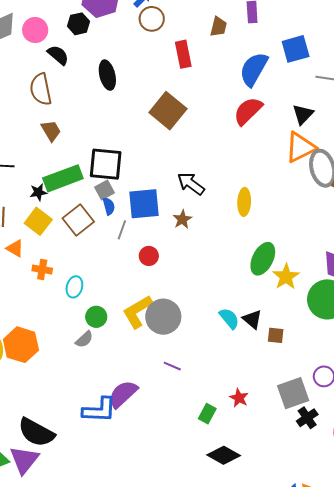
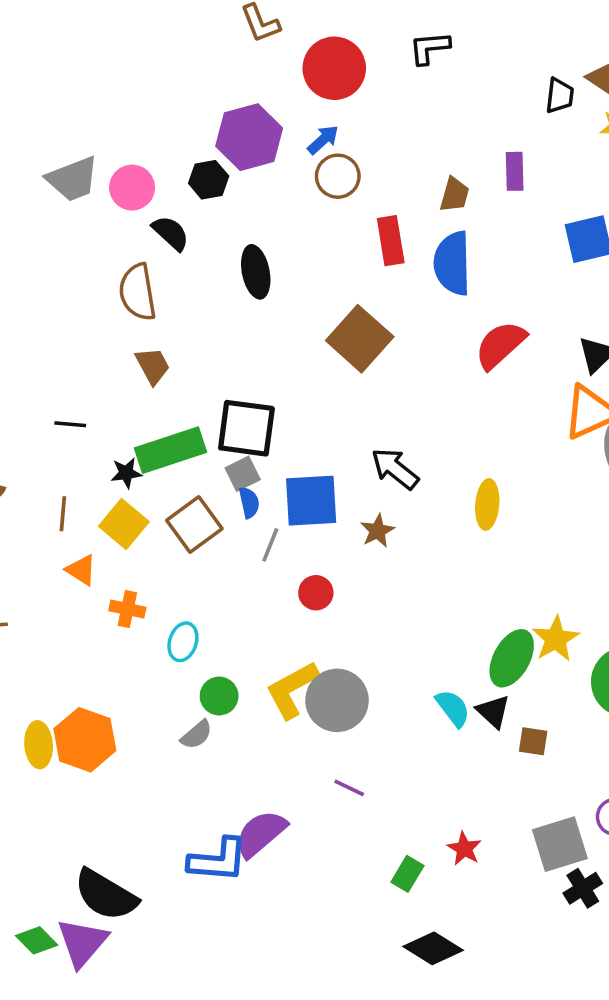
blue semicircle: (254, 69) -> (452, 263), moved, turned -33
green ellipse: (263, 259) -> (512, 658), moved

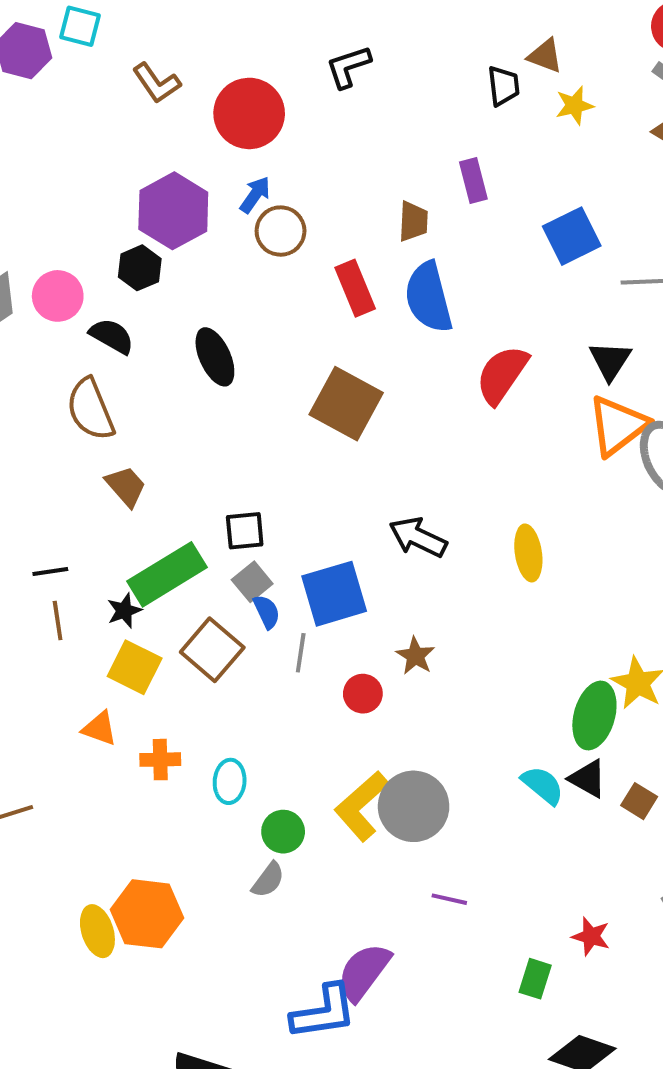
black square: (246, 428) -> (245, 531), size x0.6
brown line: (63, 514) -> (58, 621), moved
brown star: (377, 531) -> (415, 656), moved
brown square: (533, 741) -> (639, 801), turned 36

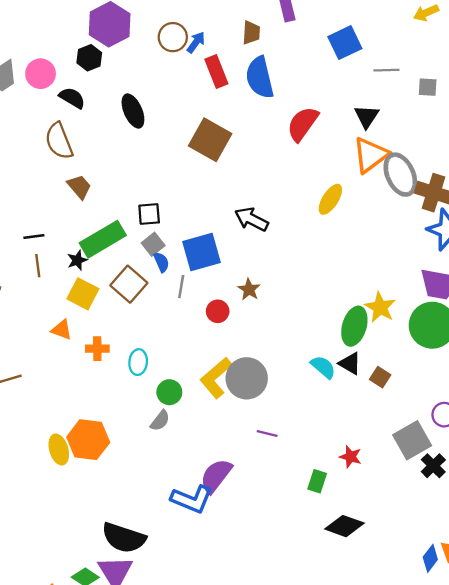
blue arrow: (255, 195) -> (196, 42), moved
yellow ellipse: (528, 553) -> (330, 199), moved, turned 40
blue L-shape: (324, 1012) -> (192, 499), turned 30

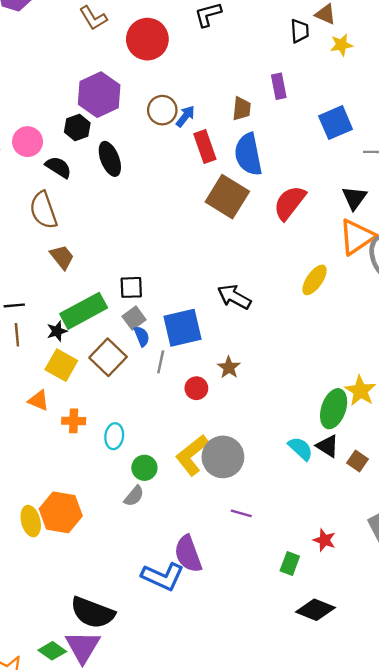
black ellipse: (133, 111) -> (110, 159), moved
brown square: (210, 140) -> (227, 197), moved
purple semicircle: (216, 476) -> (188, 554), turned -60

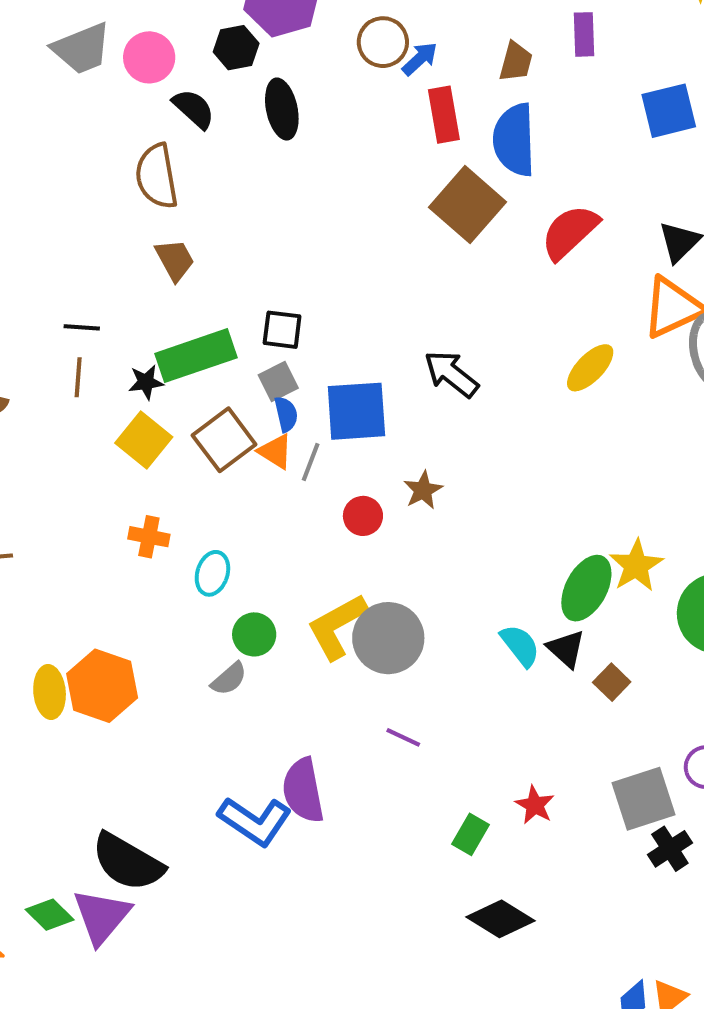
orange triangle: (38, 400) -> (275, 451), moved

